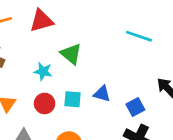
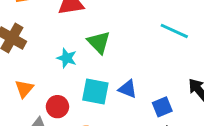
cyan square: (73, 99) -> (95, 92), size x1.4
red circle: (45, 103) -> (57, 107), moved

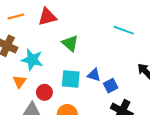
cyan star: (67, 58) -> (32, 60), moved, size x1.5
blue square: (162, 107) -> (111, 86), moved

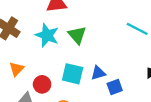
cyan star: (32, 60) -> (47, 35), moved
blue triangle: (94, 75) -> (98, 73), turned -40

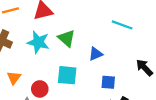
blue triangle: (98, 73) -> (96, 54), moved
blue square: (115, 87) -> (108, 82), turned 32

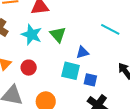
cyan square: (67, 75) -> (71, 71), moved
red circle: (40, 89) -> (29, 68), moved

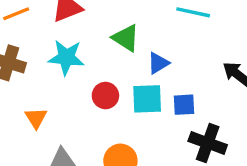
green triangle: (58, 35) -> (126, 38), moved
red circle: (29, 68) -> (105, 96), moved

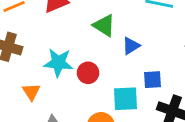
cyan star: (66, 57) -> (58, 63), moved
cyan square: (147, 99) -> (125, 99), moved

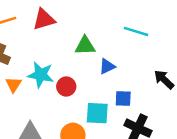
green triangle: (104, 25) -> (85, 46), turned -40
orange triangle: (31, 92) -> (13, 84), moved

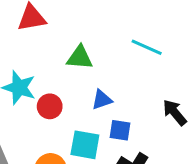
blue triangle: (107, 66) -> (102, 100), moved

